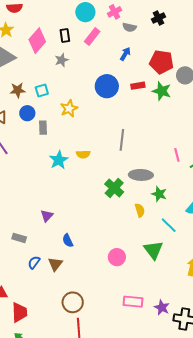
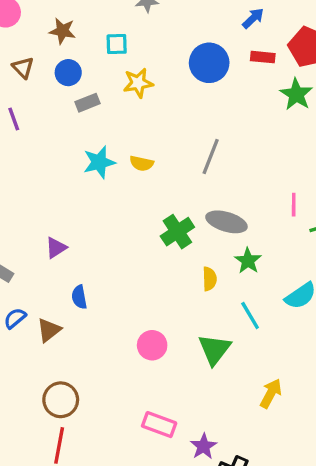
red rectangle: (138, 86) -> (263, 57), moved
cyan square: (42, 90) -> (117, 44), moved
gray rectangle: (43, 128) -> (88, 103), turned 56

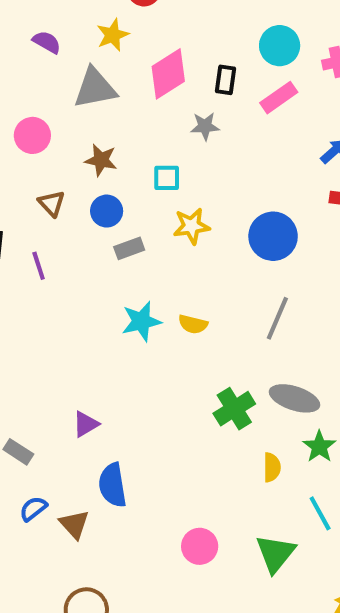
blue circle: (209, 63) -> (273, 236), moved
blue semicircle: (79, 297) -> (112, 485), size x1.5
brown triangle: (49, 330) -> (74, 524), turned -36

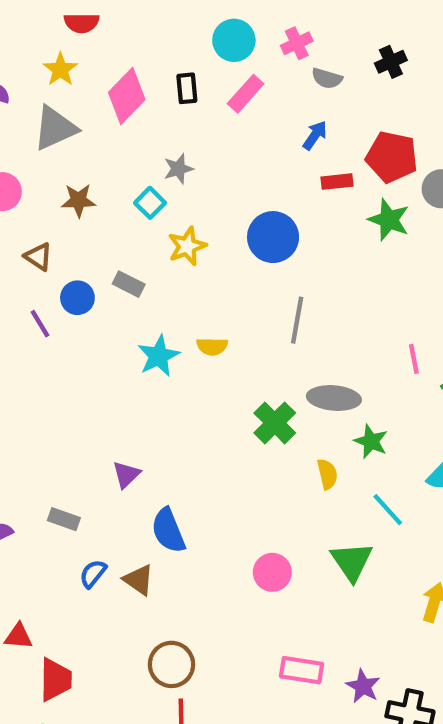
gray star: (205, 126) -> (178, 169), moved
cyan square: (167, 178) -> (150, 203), turned -32
blue circle: (107, 211) -> (77, 298), moved
gray rectangle: (129, 248) -> (129, 284), turned 60

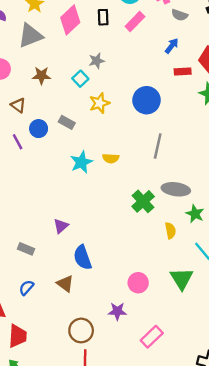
blue semicircle: (93, 574) -> (26, 288), moved
pink rectangle: (302, 670) -> (152, 337), turned -55
purple star: (363, 686) -> (117, 311), moved, turned -30

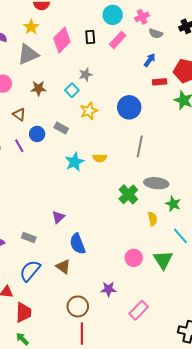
pink circle: (138, 283) -> (134, 258), moved
blue semicircle: (26, 288) -> (30, 271), size x1.6

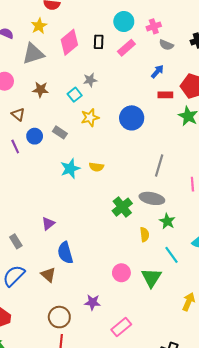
gray line: (140, 146) -> (159, 165), moved
gray rectangle: (29, 237) -> (16, 241), turned 32

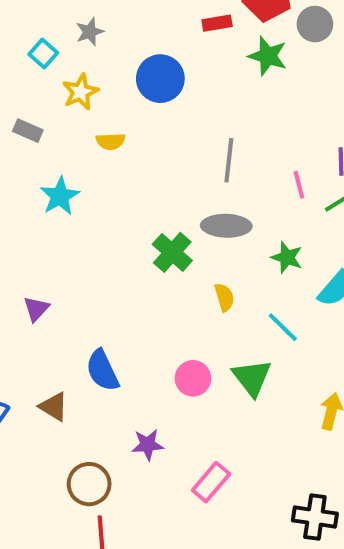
gray star: (90, 80) -> (90, 32), moved
yellow semicircle: (96, 167) -> (111, 141), moved
green star: (167, 221) -> (287, 257), moved
blue semicircle: (65, 253) -> (102, 370), moved

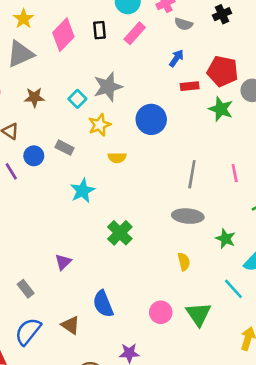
gray star: (90, 32) -> (108, 87), size x1.6
pink line: (299, 185) -> (235, 173), moved
green cross: (172, 252) -> (120, 233), moved
cyan line: (283, 327) -> (233, 289), moved

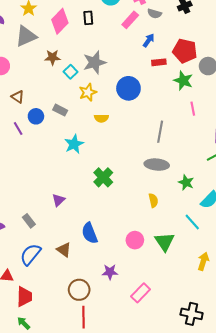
pink rectangle: (135, 33) -> (130, 20), moved
brown star: (34, 97) -> (52, 57), moved
pink line: (235, 173) -> (193, 109), moved

